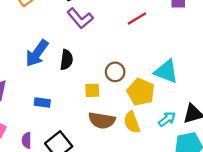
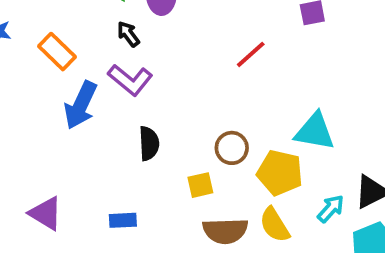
purple L-shape: (80, 18) -> (130, 80), moved
blue arrow: (37, 53) -> (81, 105), moved

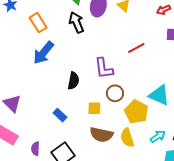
black arrow: (128, 34) -> (76, 22), size x1.5
purple L-shape: (130, 80) -> (104, 68), moved, turned 30
blue rectangle: (123, 220) -> (60, 115), moved, turned 32

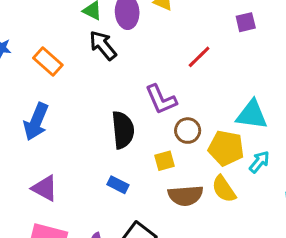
blue arrow: (43, 53) -> (36, 122), moved
black semicircle: (73, 81) -> (123, 130), size x1.4
cyan arrow: (158, 136) -> (259, 162), moved

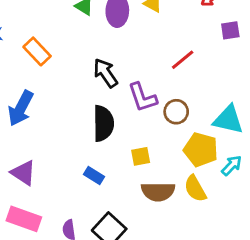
black arrow: (103, 45) -> (106, 73), moved
brown circle: (188, 131) -> (176, 112), moved

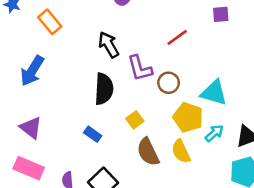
yellow square: (141, 156) -> (135, 120), turned -30
brown semicircle: (158, 192) -> (148, 152), turned 60

